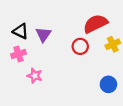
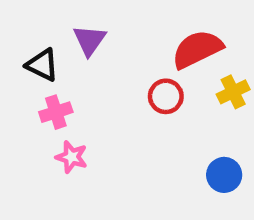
purple triangle: (43, 34) -> (89, 40), moved
pink cross: (18, 54) -> (56, 112), moved

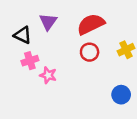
red semicircle: (197, 49) -> (91, 24), moved
pink star: (72, 157) -> (48, 75), moved

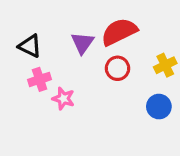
purple triangle: (48, 22) -> (82, 43), moved
blue circle: (121, 95) -> (159, 107), moved

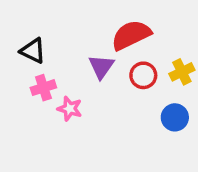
purple triangle: (82, 43) -> (101, 67), moved
red circle: (118, 68) -> (143, 75), moved

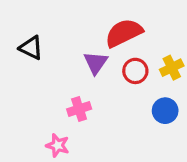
pink cross: (43, 88) -> (79, 109), moved
pink star: (70, 109) -> (58, 145), moved

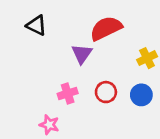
black triangle: (31, 48) -> (36, 25), moved
red circle: (135, 71) -> (106, 92), moved

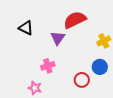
black triangle: (36, 25) -> (26, 28), moved
red circle: (106, 92) -> (82, 80), moved

